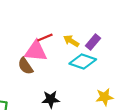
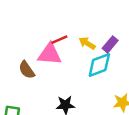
cyan diamond: (83, 61) -> (99, 65), turned -40
brown semicircle: (25, 66) -> (27, 70), moved

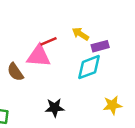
yellow arrow: (87, 43) -> (80, 34), moved
purple rectangle: (110, 44) -> (100, 46), turned 35

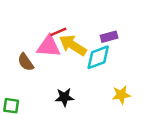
yellow arrow: (80, 34) -> (73, 45), moved, size x1.6

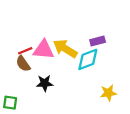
red line: (58, 32) -> (25, 51), moved
black star: (64, 97) -> (45, 83), moved

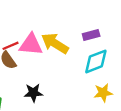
cyan diamond: (88, 59) -> (96, 61), moved
black star: (45, 83) -> (33, 93), moved

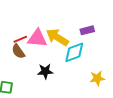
cyan diamond: (96, 61) -> (74, 52), moved
black star: (33, 93) -> (45, 71), moved

